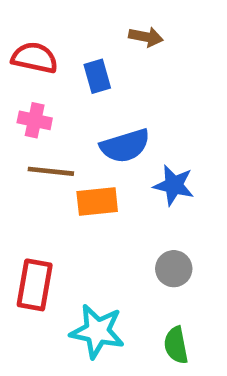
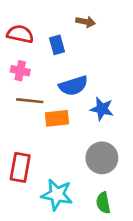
gray circle: (174, 269) -> (102, 158), size x1.5

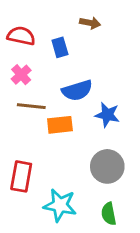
pink cross: (20, 71) -> (21, 75), turned 36

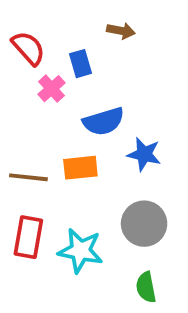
red semicircle: (21, 36) -> (28, 48), turned 36
pink cross: (21, 75) -> (52, 89), moved
brown line: (31, 106) -> (28, 177), moved
cyan star: (60, 205) -> (80, 251), moved

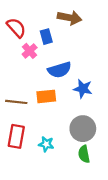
brown arrow: (121, 31) -> (70, 18), size x1.5
cyan star: (80, 251) -> (46, 144), size x0.6
green semicircle: (146, 287) -> (84, 154), moved

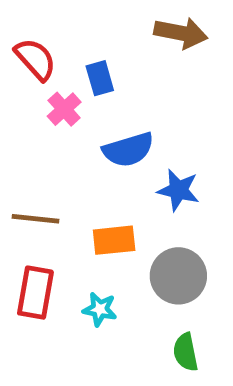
brown arrow: (70, 18) -> (181, 33), moved
orange rectangle: (46, 96) -> (114, 240), moved
green semicircle: (84, 154) -> (186, 352), moved

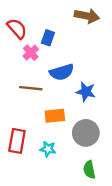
blue rectangle: (100, 78) -> (48, 38), turned 35
brown line: (35, 219) -> (31, 88), moved

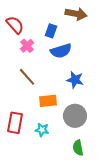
blue rectangle: (48, 38) -> (51, 31), moved
blue semicircle: (62, 72) -> (61, 51), moved
brown line: (31, 88) -> (27, 77), turned 42

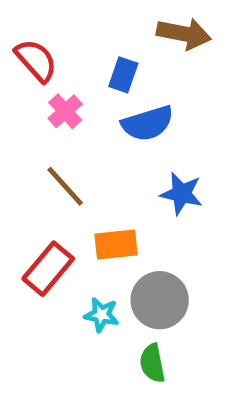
gray circle: (75, 116) -> (160, 300), moved
red rectangle: (15, 123) -> (48, 269), moved, turned 30
green semicircle: (78, 148) -> (152, 363), moved

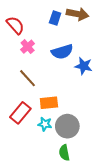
blue rectangle: (123, 75) -> (55, 18), moved
blue star: (181, 194) -> (84, 66), moved
cyan star: (101, 315) -> (45, 124), moved

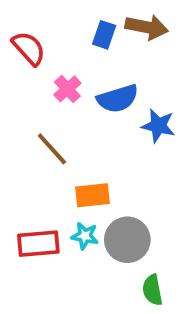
pink cross: (28, 47) -> (67, 89), moved
red rectangle: (20, 113) -> (38, 244), moved, turned 45
green semicircle: (64, 153) -> (152, 290), moved

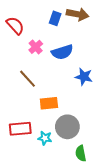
blue star: (158, 126) -> (84, 77), moved
cyan star: (85, 236) -> (45, 138), moved

